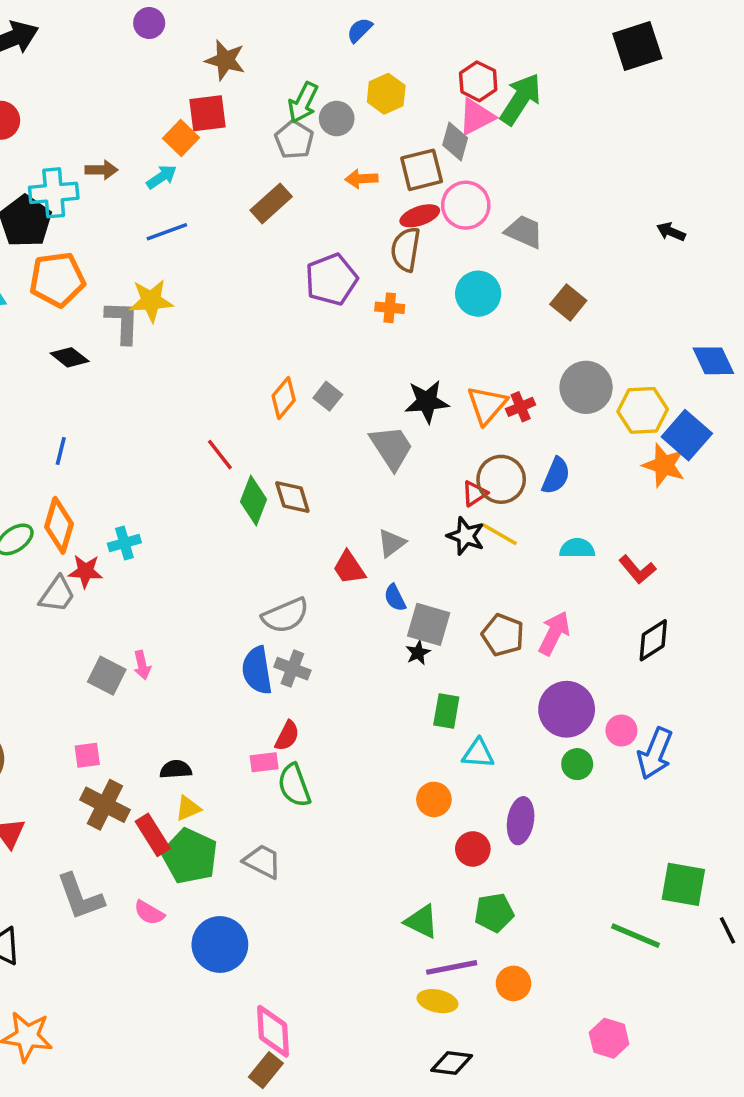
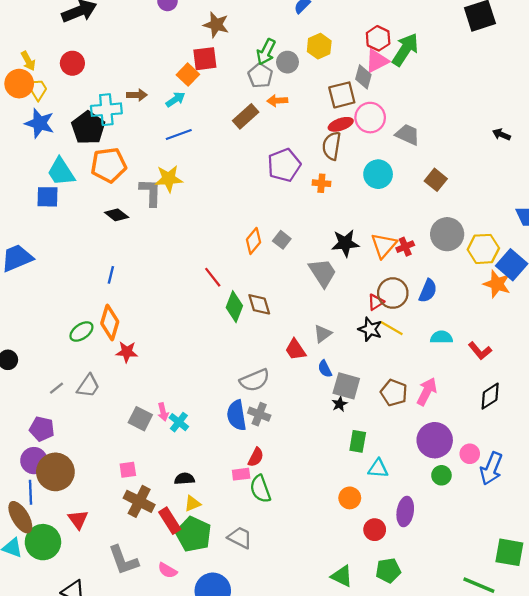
orange arrow: (361, 179) -> (277, 101), moved
cyan cross: (124, 543) -> (179, 422), moved, turned -36
gray trapezoid: (57, 594) -> (88, 386), moved

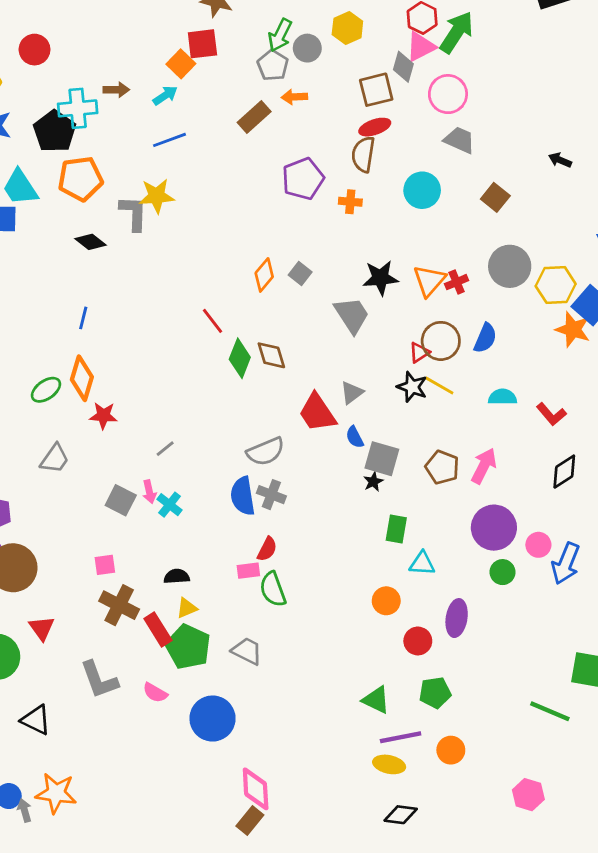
pink circle: (370, 118) -> (448, 94), moved
black arrow: (501, 135) -> (560, 160), moved
red trapezoid: (295, 350) -> (317, 413), size x1.4
gray line: (57, 388) -> (165, 449), moved

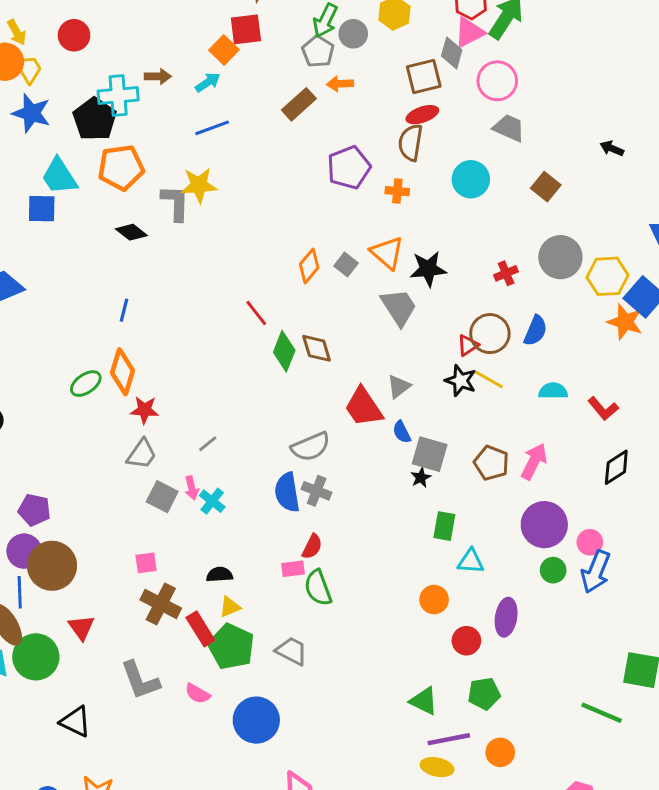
orange triangle: (429, 281) -> (387, 253), moved, turned -30
gray trapezoid: (55, 459) -> (142, 454), moved
blue arrow: (566, 563) -> (596, 572), moved

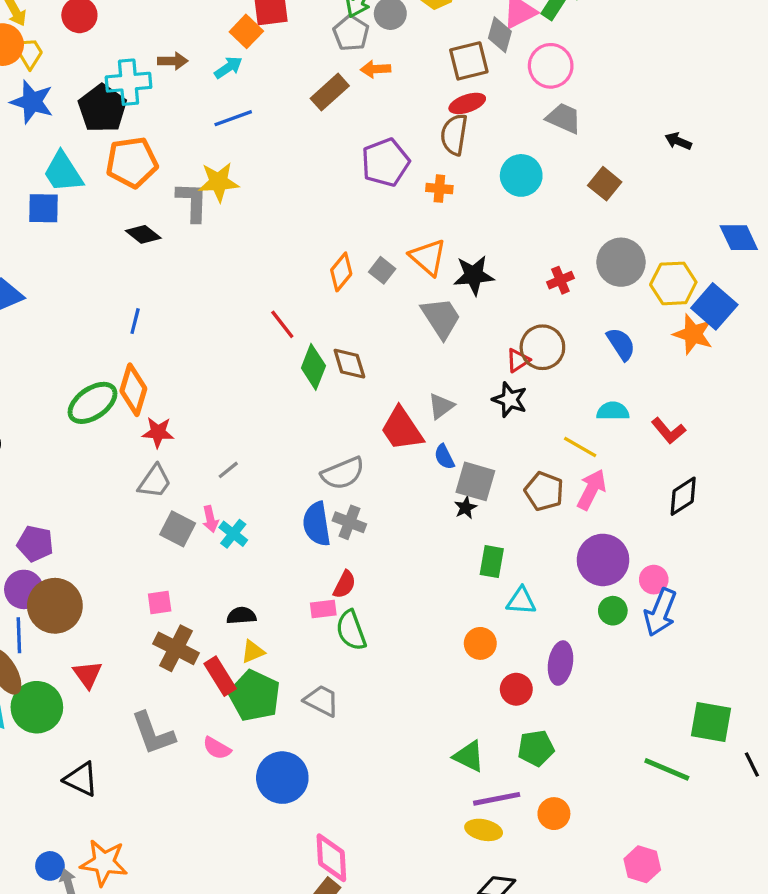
blue semicircle: (535, 331) -> (621, 344), moved, turned -56
yellow line: (488, 379) -> (580, 447), moved
green ellipse: (86, 384) -> (93, 403), size x1.4

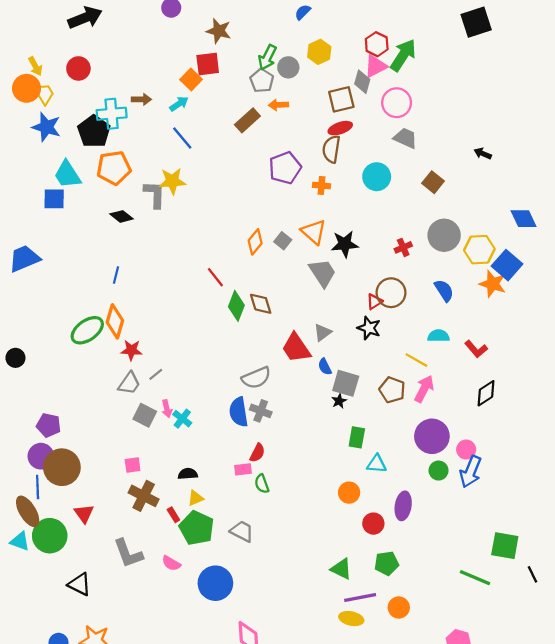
blue line: (233, 118) -> (182, 138), turned 70
gray line: (228, 470) -> (156, 374), moved
green semicircle: (351, 630) -> (262, 484), size x0.7
red rectangle: (220, 676) -> (173, 515), size x0.6

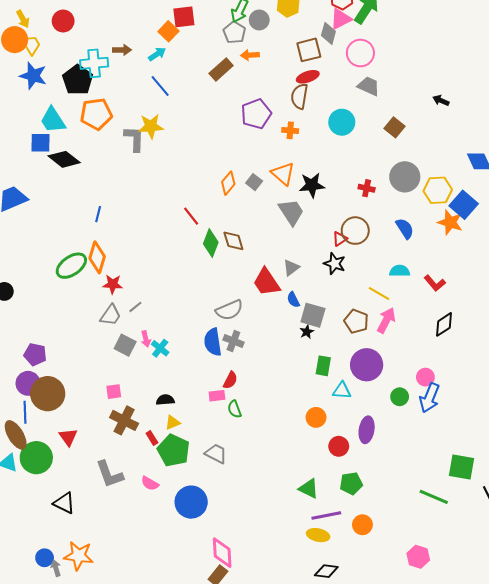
black diamond: (122, 216) -> (64, 159), moved, size x1.4
red cross: (403, 247) -> (367, 188), turned 35
purple circle: (432, 436) -> (367, 365), moved

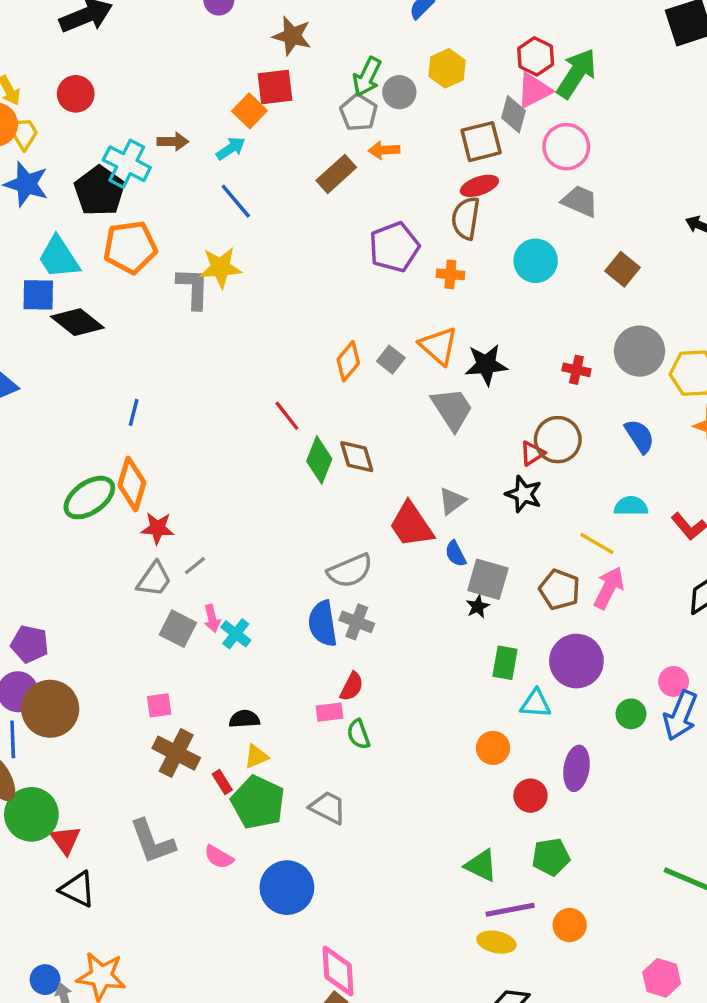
cyan cross: (94, 63) -> (127, 164), turned 32
red triangle: (68, 437) -> (65, 840), moved

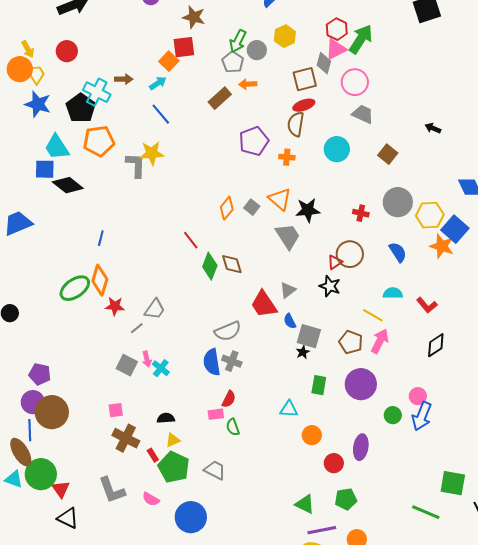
gray trapezoid: (154, 579) -> (155, 309), moved
cyan triangle: (536, 704) -> (289, 409), moved

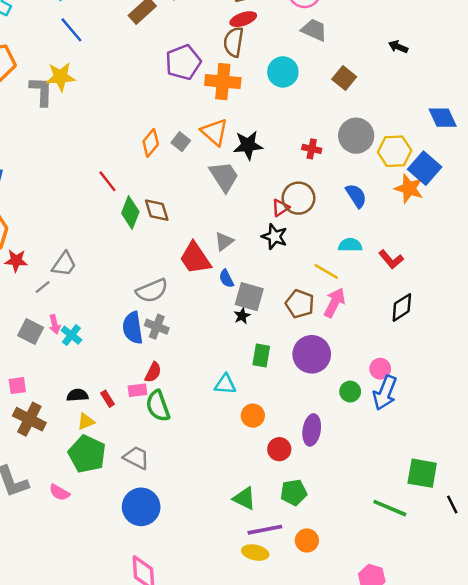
orange cross: (287, 157) -> (223, 82), size x1.8
green semicircle: (233, 427) -> (158, 406), size x1.5
red rectangle: (153, 455) -> (107, 399), moved
blue circle: (191, 517) -> (141, 507), moved

